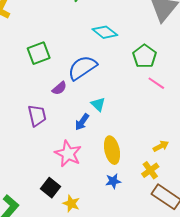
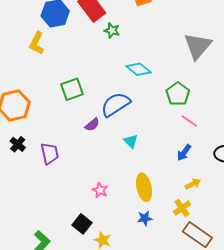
purple trapezoid: (37, 116) -> (50, 154), moved
blue arrow: (82, 122) -> (184, 153), moved
pink star: (68, 154) -> (100, 190), size x0.6

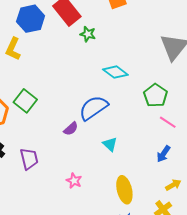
green square: (72, 89) -> (25, 101), moved, turned -30
pink star: (100, 190) -> (74, 181), moved

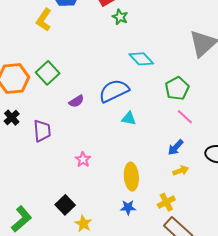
purple semicircle: (71, 129) -> (76, 101), moved
cyan triangle: (110, 144) -> (129, 118), moved, turned -42
yellow arrow: (173, 185) -> (181, 171), moved

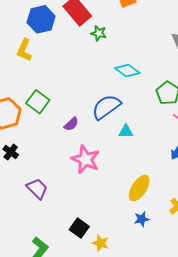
purple trapezoid: (42, 131) -> (37, 189), moved, turned -30
pink star: (83, 160) -> (86, 159), moved, size x1.8
yellow ellipse: (131, 177) -> (139, 188), turned 48

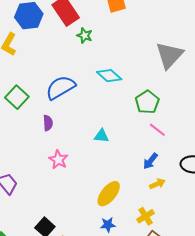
blue semicircle: (106, 107) -> (61, 87), moved
purple semicircle: (71, 124) -> (48, 123), turned -56
pink star: (86, 159) -> (58, 160), size x0.7

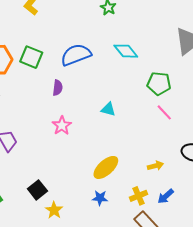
green square: (17, 97) -> (31, 57), turned -30
green pentagon: (147, 102) -> (159, 84), turned 30
blue arrow: (150, 161) -> (166, 196), moved

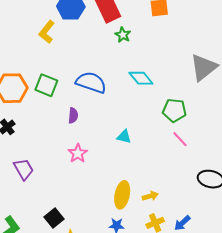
blue semicircle: (76, 55) -> (91, 82), turned 40
yellow arrow: (155, 166) -> (150, 196), moved
yellow ellipse: (106, 167) -> (122, 195), turned -36

